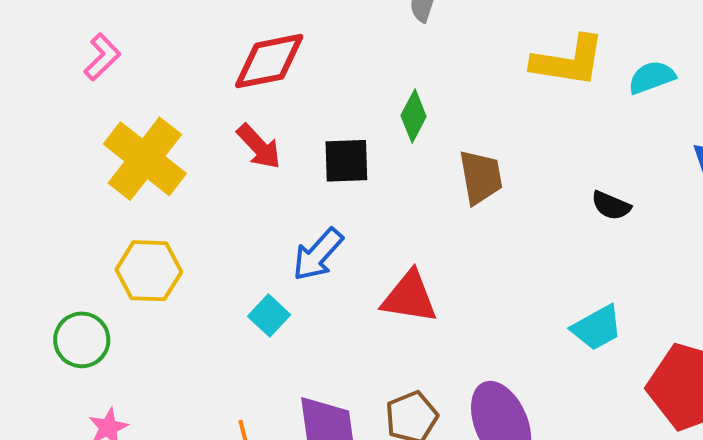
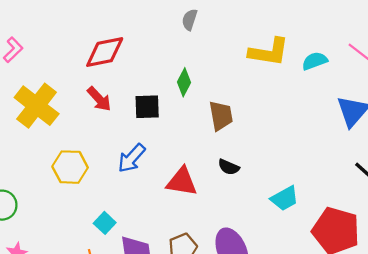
black semicircle: (611, 206) -> (229, 167), moved
yellow hexagon: (149, 271) -> (70, 167), moved
cyan square: (269, 315) -> (105, 223), moved

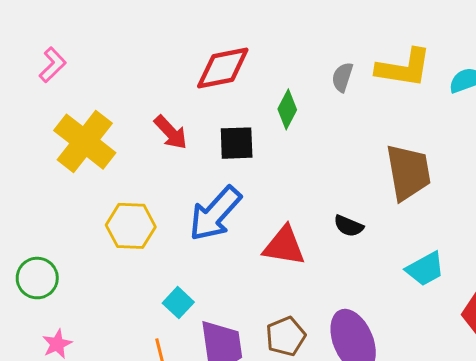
gray semicircle: (190, 20) -> (342, 77), moved
red diamond: (105, 52) -> (223, 68), moved
brown trapezoid: (221, 116) -> (408, 172), moved, size x1.4
blue arrow: (131, 158) -> (215, 214), size x1.4

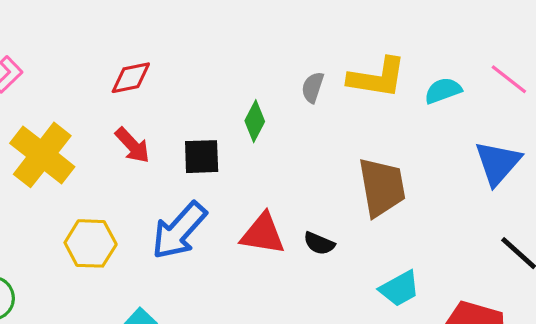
red diamond: (223, 68) -> (131, 78), moved, size x0.7
red triangle: (284, 246) -> (263, 234), moved

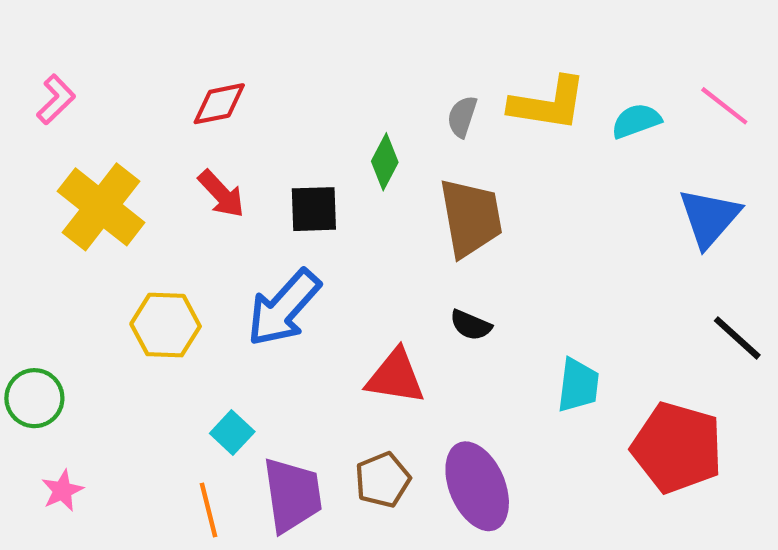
brown trapezoid: (382, 187) -> (471, 218), moved
red triangle: (263, 234) -> (395, 377), moved
cyan trapezoid: (400, 289) -> (578, 385), turned -54

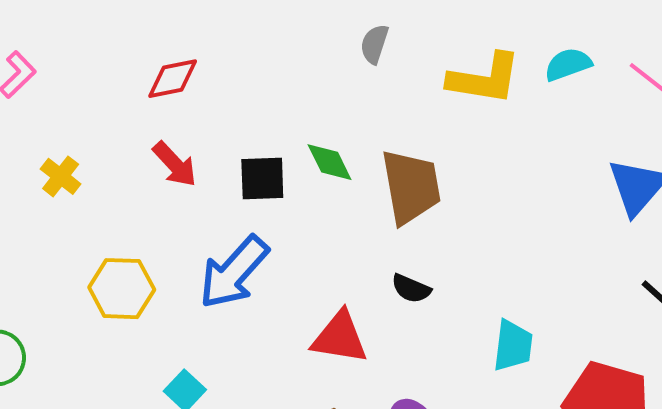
gray semicircle: (462, 117) -> (374, 44), moved
cyan semicircle: (636, 121) -> (568, 64), moved
green diamond: (385, 162) -> (330, 162), moved, turned -54
yellow cross: (101, 207) -> (61, 176), size x0.5

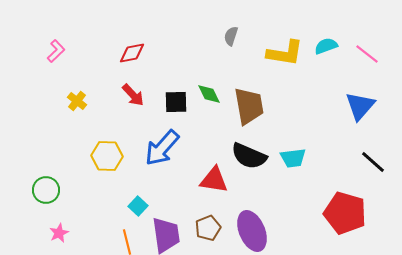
black semicircle: (411, 289) -> (249, 156), size x1.8
cyan trapezoid: (513, 346) -> (293, 158), moved, turned 76

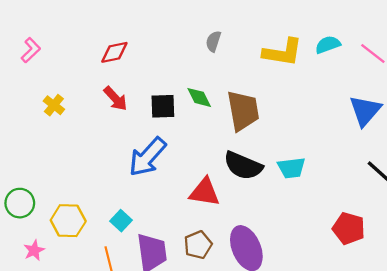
gray semicircle: (231, 36) -> (213, 41), moved
yellow hexagon: (107, 156) -> (68, 221), moved
red pentagon: (345, 213) -> (349, 228), size x0.7

